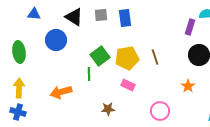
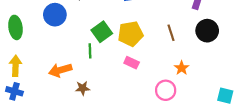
brown line: (155, 57) -> (171, 33), moved
orange star: (188, 86) -> (182, 68), moved
brown star: (108, 109) -> (83, 88), moved

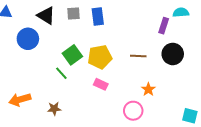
brown line: (171, 33) -> (138, 56), turned -70
green line: (90, 51) -> (61, 73), turned -40
orange arrow: (60, 70) -> (20, 100), moved

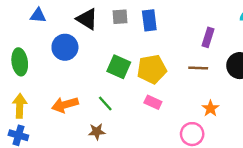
purple rectangle: (164, 26) -> (208, 37), moved
green square: (72, 55) -> (119, 67), turned -30
green line: (61, 73) -> (105, 103), moved
orange arrow: (20, 100) -> (65, 105), moved

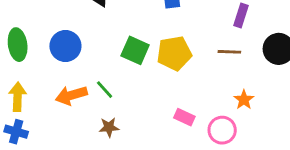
blue circle: (65, 47) -> (65, 46), moved
pink rectangle: (153, 102) -> (184, 117), moved
green line: (105, 103) -> (105, 90), moved

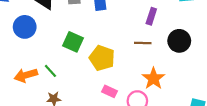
blue circle: (65, 46) -> (25, 27), moved
yellow pentagon: (174, 53) -> (102, 58), moved, turned 30
orange star: (244, 100) -> (153, 78), size x1.5

